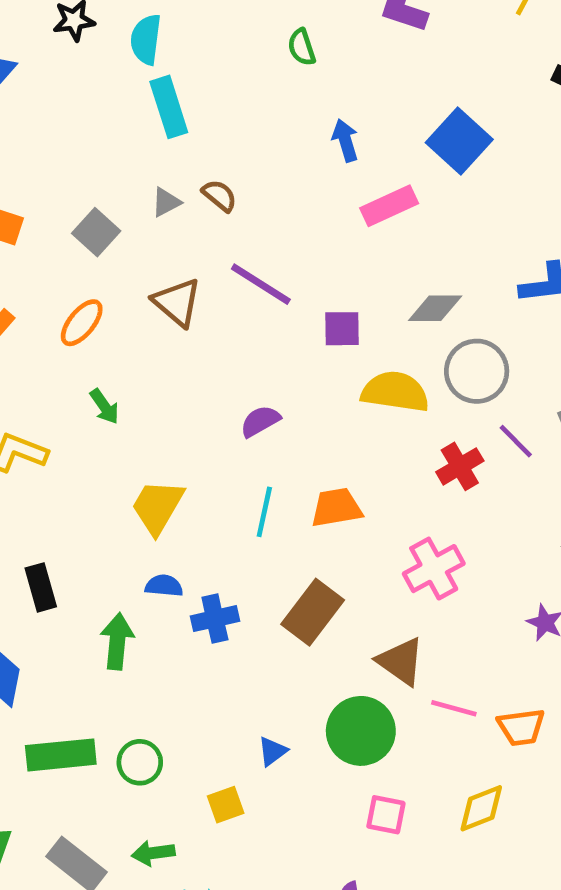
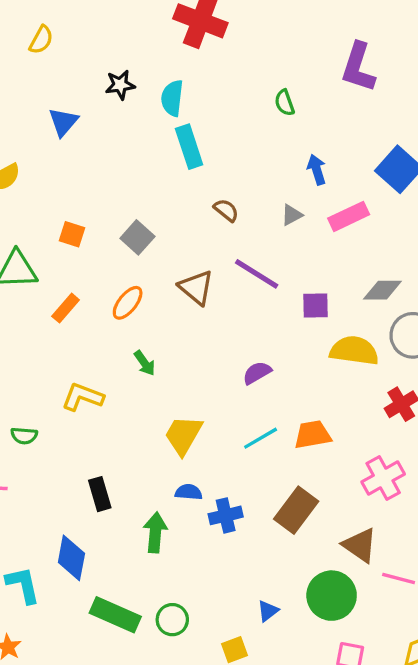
gray triangle: (166, 202) -> (292, 215), moved
cyan line: (264, 512) -> (261, 438), turned 48
green rectangle: (61, 755) -> (115, 615), turned 30

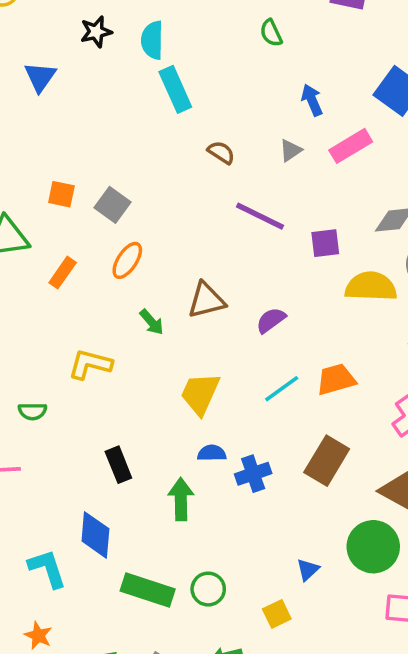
gray square: (137, 237) -> (113, 205), moved
brown triangle: (196, 287) -> (206, 300), moved, turned -48

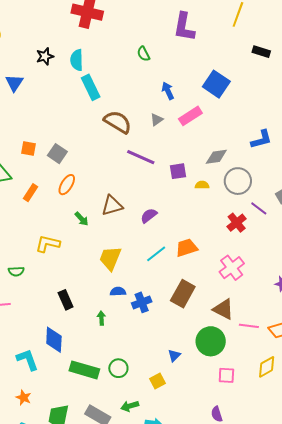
brown semicircle: (221, 152) -> (118, 122), size x1.8
yellow semicircle: (371, 287) -> (202, 185), moved, size x0.5
green arrow: (181, 499) -> (101, 318), size x0.6

